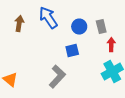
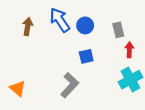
blue circle: (79, 27) -> (85, 25), moved

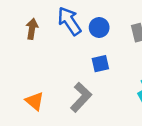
orange triangle: (18, 88) -> (35, 101), moved

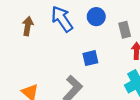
blue circle: (99, 27) -> (96, 17), moved

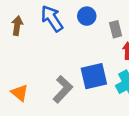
blue square: (90, 58) -> (94, 76), moved, size x1.6

